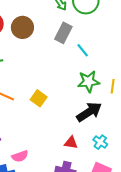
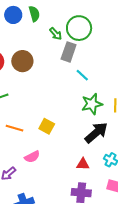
gray rectangle: (63, 33) -> (69, 52), moved
pink semicircle: (20, 156) -> (32, 157), moved

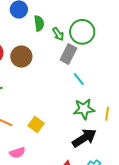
green semicircle: (34, 14) -> (39, 23), moved

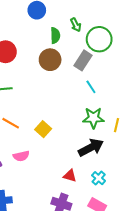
green semicircle: (39, 23) -> (55, 35), moved
green arrow: (58, 34) -> (76, 25), moved
brown circle: (21, 57) -> (50, 60), moved

